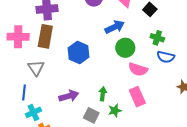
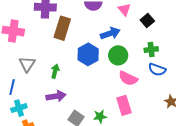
brown rectangle: (45, 36) -> (62, 28), moved
green cross: (157, 38) -> (151, 50), turned -32
blue hexagon: (79, 52) -> (88, 54), moved
green arrow: (103, 94) -> (55, 71), moved

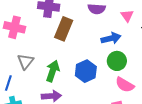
blue hexagon: (88, 54) -> (86, 71), moved
green arrow: (55, 71) -> (53, 71), size x1.5

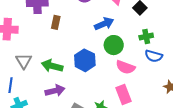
brown rectangle: (64, 29) -> (56, 22), size x0.6
green arrow: (53, 71) -> (52, 66), turned -85

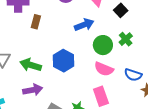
green cross: (146, 37) -> (126, 39), turned -32
green circle: (114, 45) -> (103, 45), moved
blue semicircle: (154, 56) -> (133, 75), moved

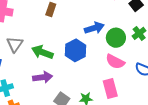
blue arrow: (84, 25) -> (94, 28), moved

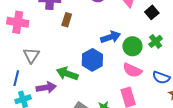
green arrow: (42, 52) -> (67, 74), moved
purple arrow: (43, 77) -> (46, 87), moved

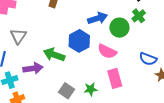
green cross: (156, 41) -> (139, 16), moved
pink semicircle: (132, 70) -> (107, 51), moved

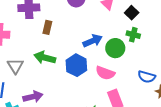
green cross: (139, 16) -> (133, 35), turned -32
green arrow: (54, 55) -> (45, 58), moved

